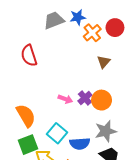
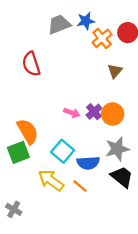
green square: (28, 145) -> (18, 152), moved

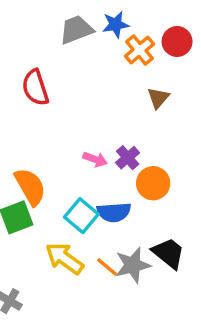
orange circle: (113, 114) -> (153, 183), moved
gray star: (117, 149) -> (133, 265), moved
blue semicircle: (88, 163) -> (114, 212), moved

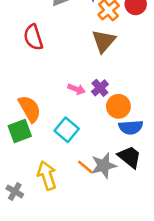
brown triangle: (158, 98) -> (104, 41), moved, size x1.5
blue semicircle: (114, 212) -> (131, 127), moved
yellow arrow: (64, 258) -> (47, 175), moved, turned 36

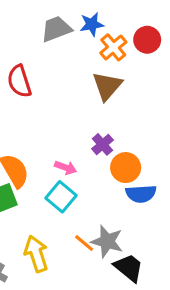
pink arrow: (76, 89) -> (66, 168), moved
black trapezoid: (130, 157) -> (129, 268), moved
gray star: (104, 166) -> (107, 241), turned 30

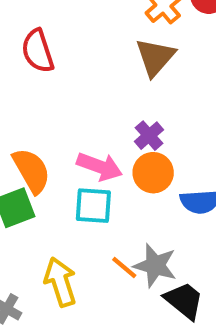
pink arrow: (66, 168) -> (100, 166), size x1.5
orange circle: (126, 168) -> (153, 173), moved
cyan square: (61, 197) -> (93, 206), turned -36

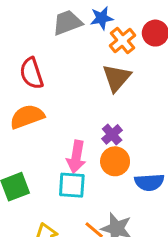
pink arrow: (100, 166) -> (76, 157), turned 80
orange semicircle: (31, 171) -> (27, 117), moved, turned -80

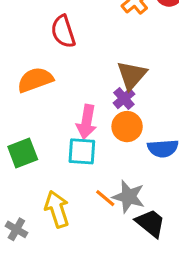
red semicircle: (32, 73) -> (63, 32), moved
brown triangle: (117, 78) -> (132, 75), moved

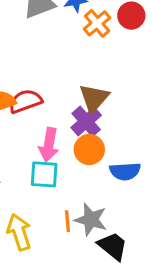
red semicircle: (63, 32) -> (25, 101), moved, turned 88
purple cross: (124, 99) -> (86, 121), size x1.4
orange line: (105, 198) -> (67, 221), turned 45

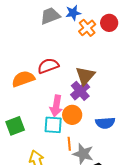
red semicircle: (25, 101) -> (48, 66), moved
orange circle: (89, 149) -> (72, 115), moved
orange line: (67, 221) -> (69, 144), moved

